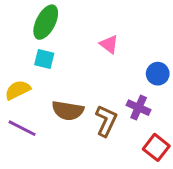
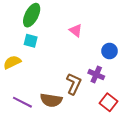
brown semicircle: (68, 111) -> (51, 100), moved
purple line: (22, 128) -> (22, 102), moved

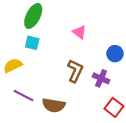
brown L-shape: (74, 84) -> (75, 71), moved
purple line: (22, 102) -> (24, 96), moved

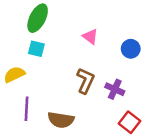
blue circle: (115, 54) -> (131, 49), moved
purple line: (24, 96) -> (27, 109), turned 66

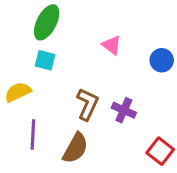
brown L-shape: (85, 81) -> (87, 104), moved
purple cross: (115, 89) -> (124, 110), moved
brown semicircle: (61, 120) -> (75, 148), turned -70

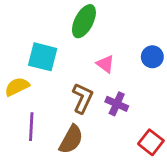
green ellipse: (47, 22) -> (84, 21), moved
pink triangle: (112, 45) -> (105, 64), moved
cyan square: (45, 60) -> (43, 57), size x1.5

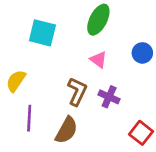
green ellipse: (84, 21) -> (98, 20), moved
cyan square: (43, 57) -> (42, 33), moved
yellow semicircle: (17, 87) -> (16, 81), turned -30

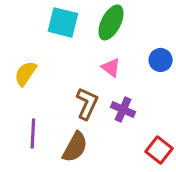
cyan square: (42, 33) -> (63, 22), moved
yellow semicircle: (16, 81) -> (25, 73), moved

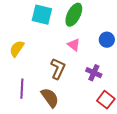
purple cross: (123, 110) -> (94, 73), moved
brown semicircle: (75, 147) -> (50, 98), turned -65

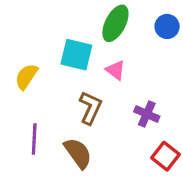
cyan square: (42, 15) -> (76, 55), moved
blue circle: (107, 40) -> (167, 26), moved

